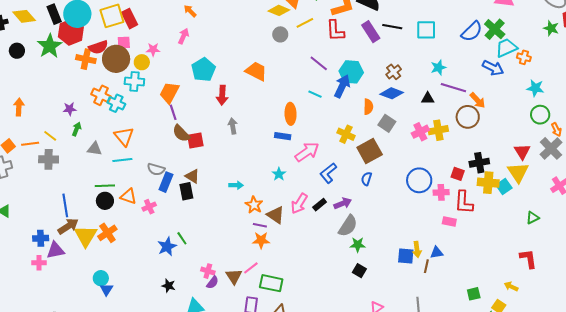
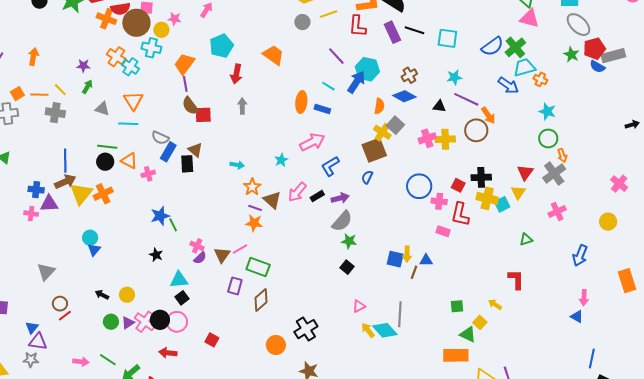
yellow cross: (346, 134) -> (382, 132), moved
blue rectangle: (283, 136) -> (322, 109), moved
yellow triangle: (518, 172) -> (518, 192), size x0.7
green line: (182, 238) -> (173, 225), moved

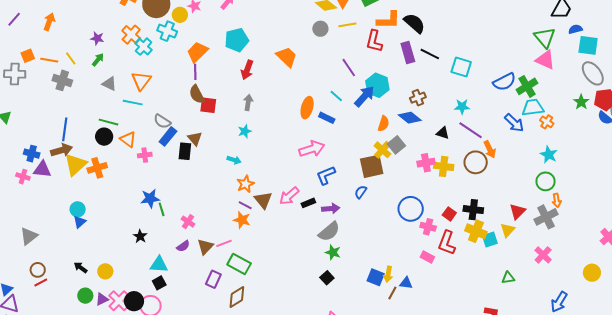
cyan star: (281, 160) -> (245, 131), moved
pink cross: (557, 211) -> (543, 255), turned -30
pink cross: (197, 246) -> (188, 222), moved

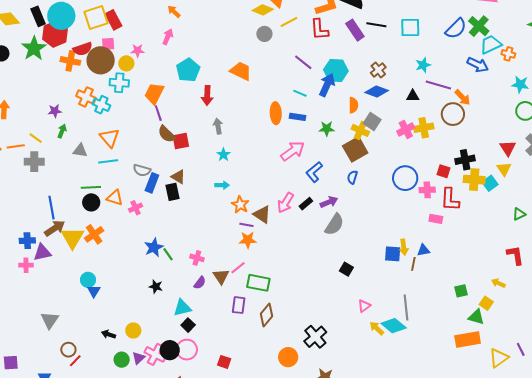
green star: (333, 252) -> (327, 129), moved

